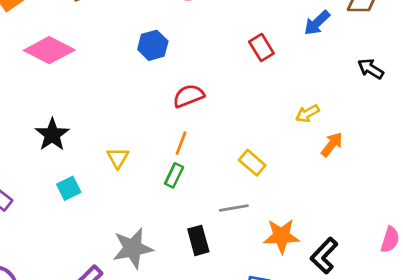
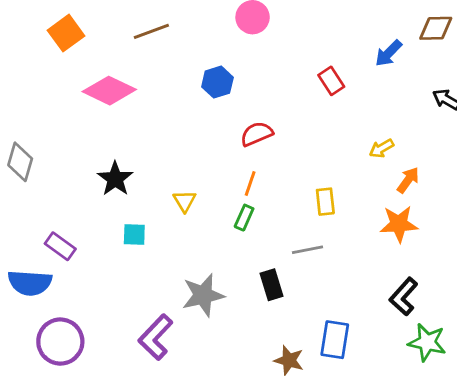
yellow rectangle: (252, 163) -> (325, 202), turned 45
cyan square: (69, 188) -> (134, 234), turned 30
orange star: (281, 236) -> (399, 224), moved

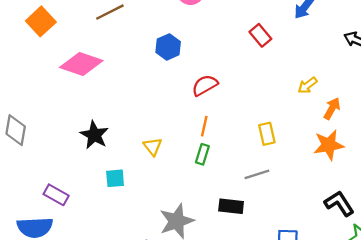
black rectangle: (272, 285) -> (231, 206), turned -60
black L-shape: (404, 297) -> (339, 203), turned 112

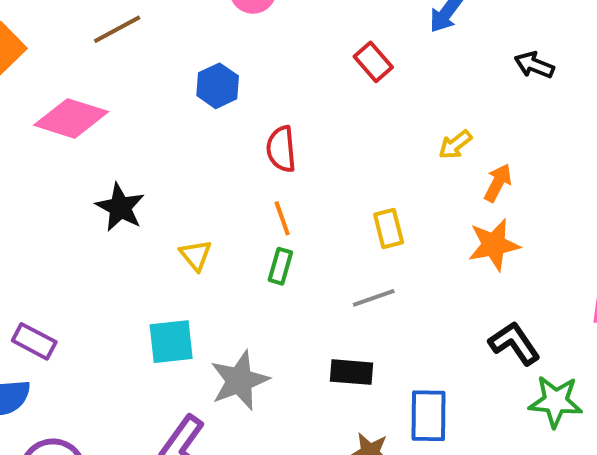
red semicircle: (205, 85) -> (281, 149), turned -64
orange line: (204, 126) -> (282, 218), turned -30
black star: (94, 135) -> (120, 207), moved
cyan square: (115, 178) -> (171, 342), moved, size x1.4
black rectangle: (231, 206) -> (351, 372), moved

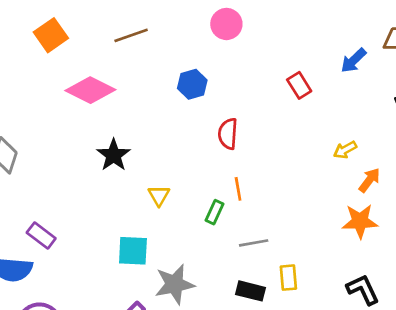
orange line: (282, 218) -> (238, 189), moved
yellow rectangle: (389, 228) -> (288, 278), moved
gray line: (374, 298) -> (254, 243), moved

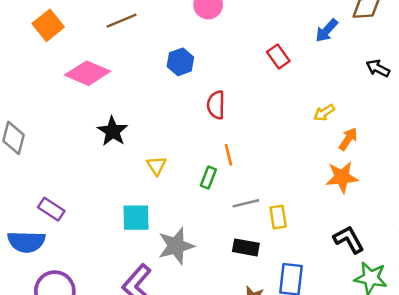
yellow rectangle: (288, 278) -> (278, 217), moved

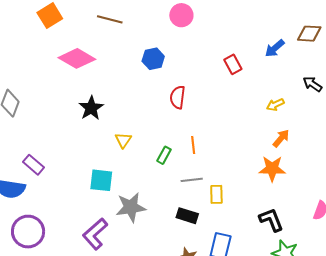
brown line: (122, 21) -> (110, 19), turned 30
yellow arrow: (324, 113) -> (275, 105), moved
orange line: (228, 155) -> (193, 145), moved

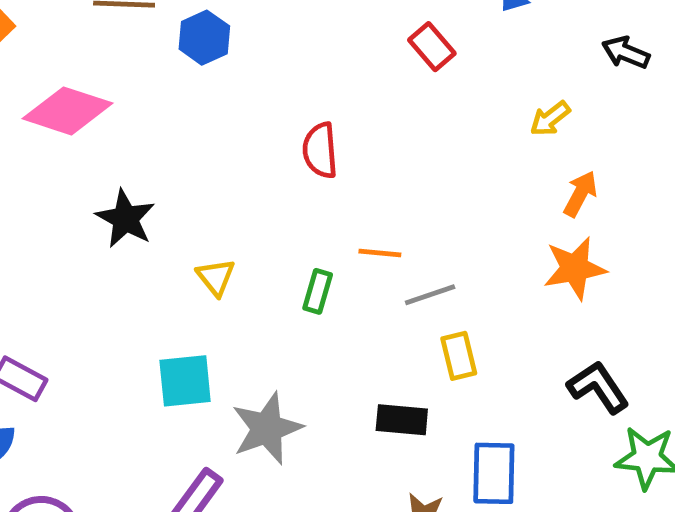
blue hexagon: (153, 59) -> (204, 38), moved
orange line: (193, 145) -> (380, 253), turned -66
gray line: (192, 180) -> (430, 295), moved

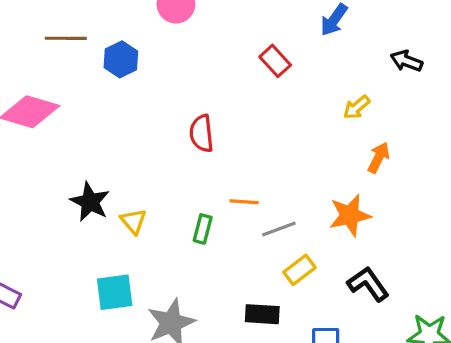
black star: (125, 219) -> (90, 202), moved
orange star: (575, 268) -> (350, 215), moved
yellow rectangle: (459, 356) -> (299, 270), turned 68
black L-shape: (598, 387) -> (368, 284), moved

